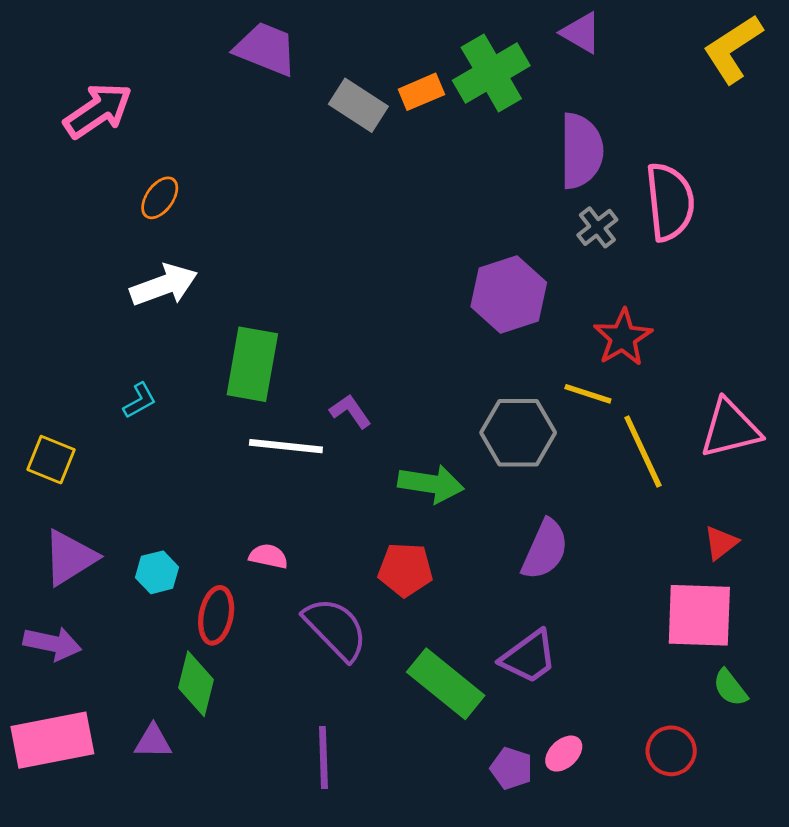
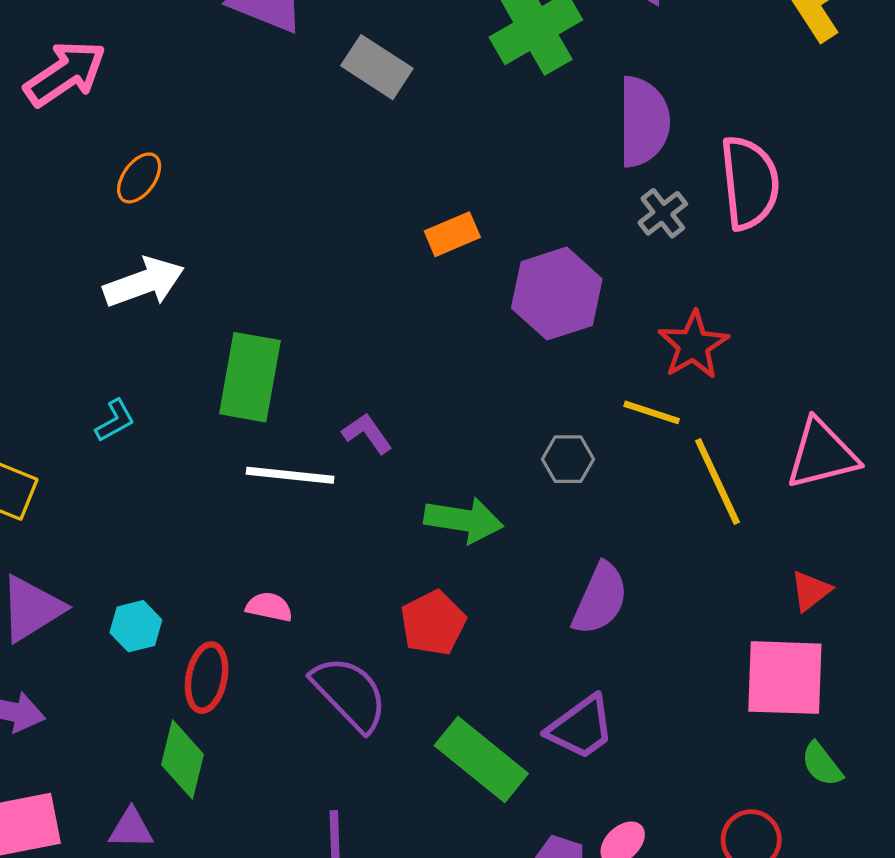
orange rectangle: (421, 92) -> (452, 234), moved
gray hexagon: (518, 433) -> (568, 459), size x0.6
red pentagon: (405, 570) -> (433, 623), turned -30

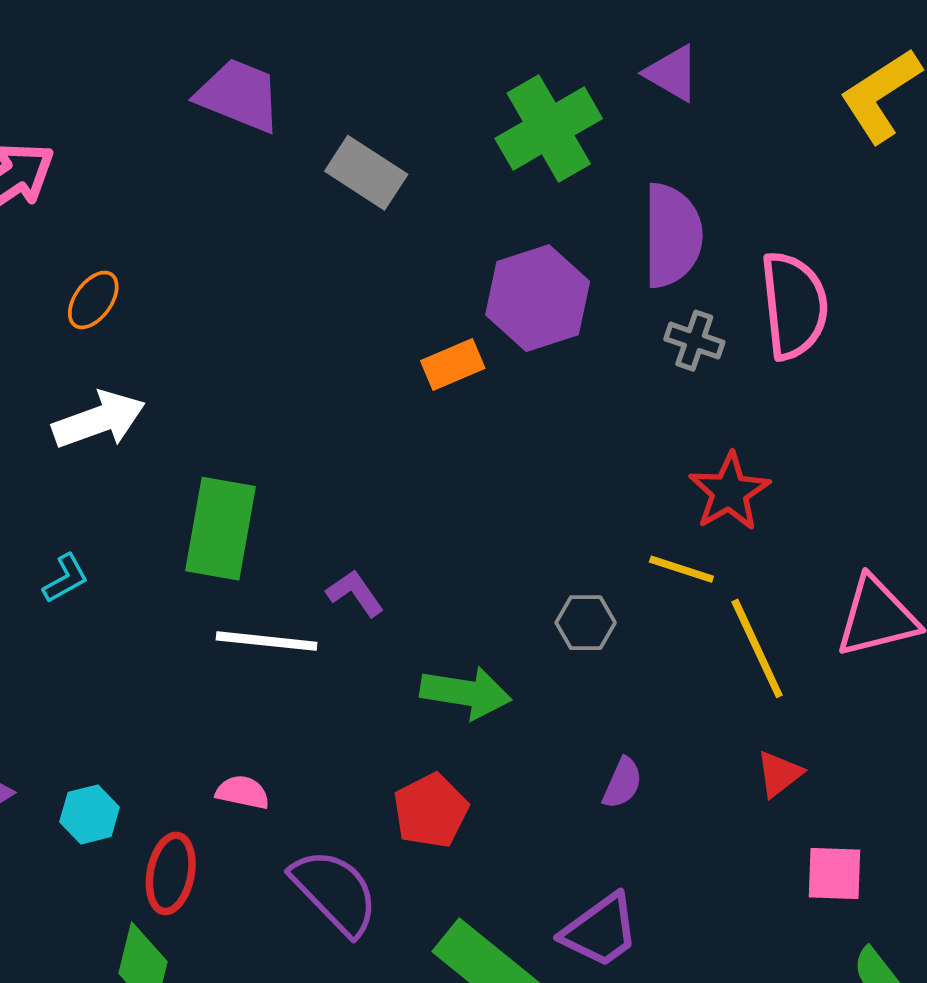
gray cross: (663, 213) -> (694, 341), turned -33
purple hexagon: (557, 294) -> (538, 298), moved
red triangle: (811, 591) -> (779, 774), moved
purple semicircle: (600, 599) -> (622, 783), size x0.6
pink square: (785, 678) -> (834, 873), size x0.6

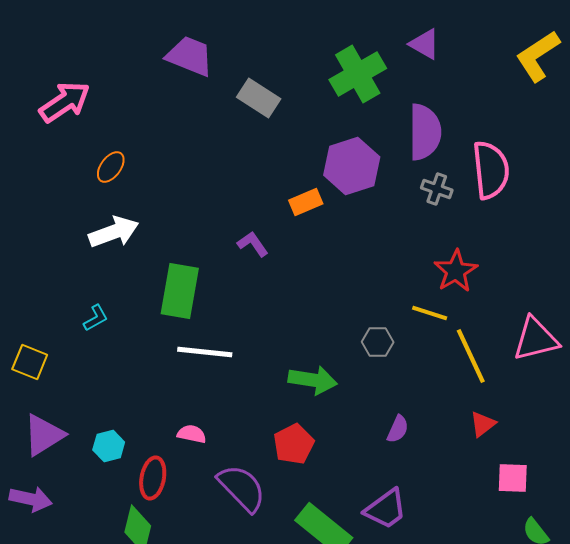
purple L-shape: (355, 593) -> (253, 244), moved

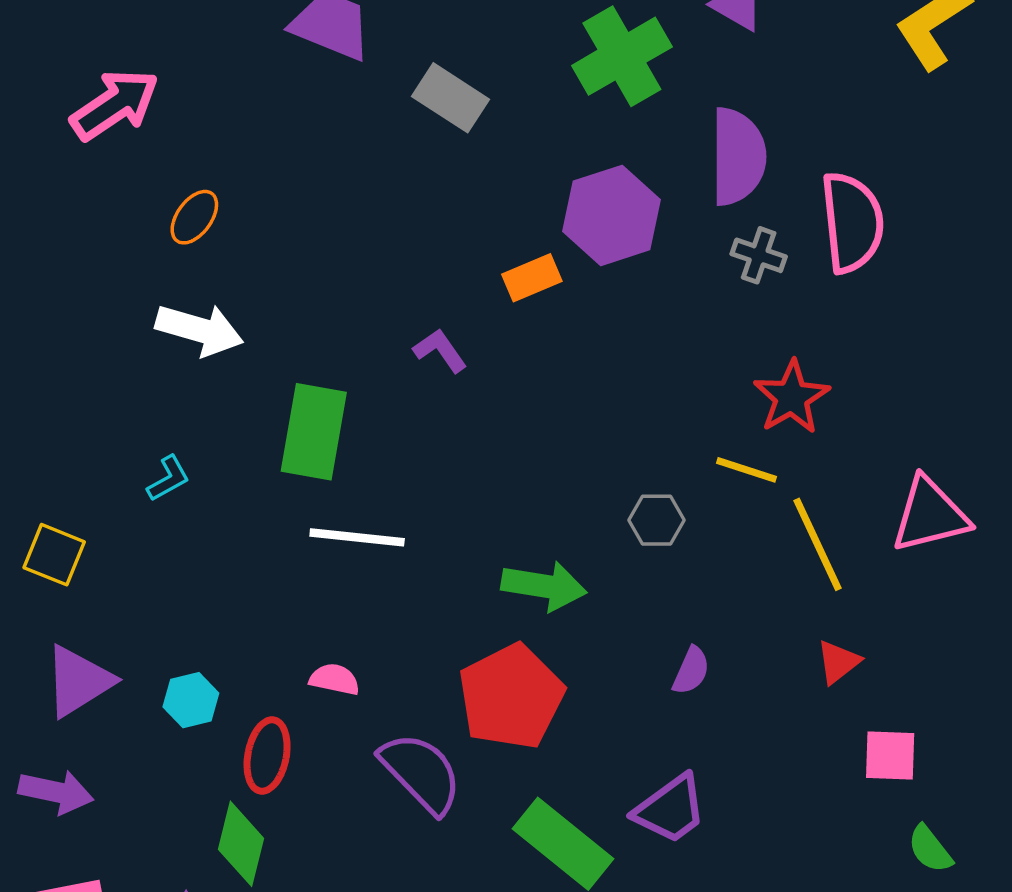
white arrow: (114, 232) -> (200, 330), turned 36
red pentagon: (294, 444) -> (511, 697), size x1.5

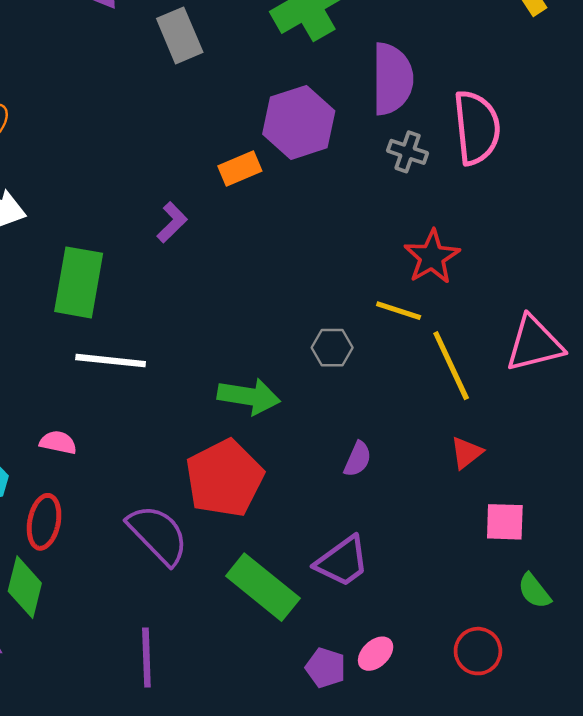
gray rectangle: (451, 98) -> (180, 35), turned 34
purple L-shape: (440, 350) -> (172, 222), turned 81
pink semicircle: (335, 679) -> (58, 442), moved

